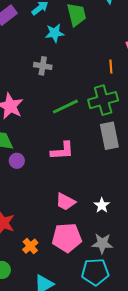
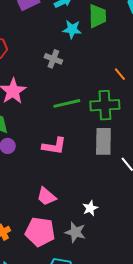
orange line: (111, 67) -> (120, 74), turned -48
white star: (102, 205) -> (90, 208), moved
gray star: (102, 243) -> (75, 232), moved

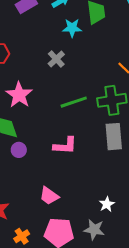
gray cross: (53, 59) -> (56, 59), turned 30
pink trapezoid: (46, 196) -> (49, 196), moved

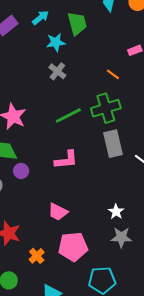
gray cross: (56, 59) -> (57, 71), moved
gray star: (94, 230) -> (121, 237), moved

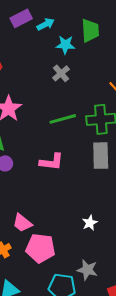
cyan arrow: (41, 18) -> (46, 24), moved
pink trapezoid: (58, 212) -> (22, 223), moved
gray star: (121, 237) -> (87, 270), moved

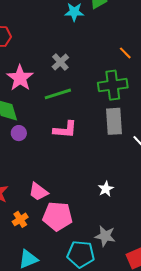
gray cross: (61, 73) -> (60, 62), moved
green line: (63, 119) -> (58, 94), moved

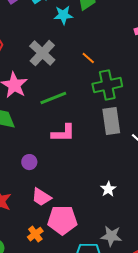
orange line: (125, 53) -> (88, 58), moved
gray cross: (60, 62) -> (42, 53), moved, size x1.5
purple circle: (19, 133) -> (29, 162), moved
orange cross: (20, 219) -> (35, 234), moved

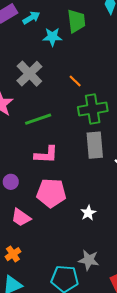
pink pentagon: (62, 220) -> (51, 193), moved

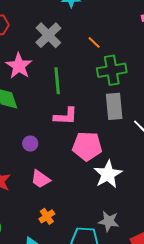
green line: (38, 119) -> (57, 81), turned -76
pink pentagon: (51, 193) -> (87, 146), moved
white star: (88, 213) -> (108, 174), size x1.8
orange cross: (13, 254) -> (47, 216), moved

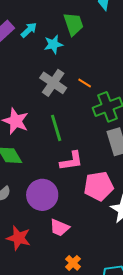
gray cross: (48, 35) -> (53, 83), moved
purple circle: (30, 144) -> (42, 195), size x2.0

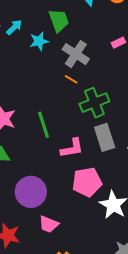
gray cross: (53, 83) -> (76, 54), moved
pink L-shape: (71, 161) -> (72, 148), moved

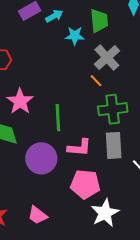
purple circle: (31, 192) -> (41, 158), moved

